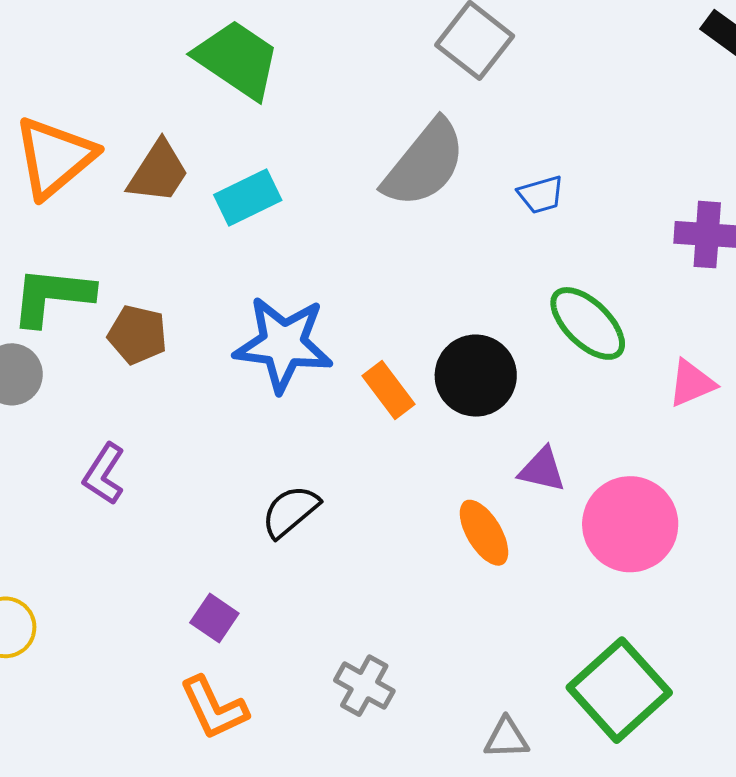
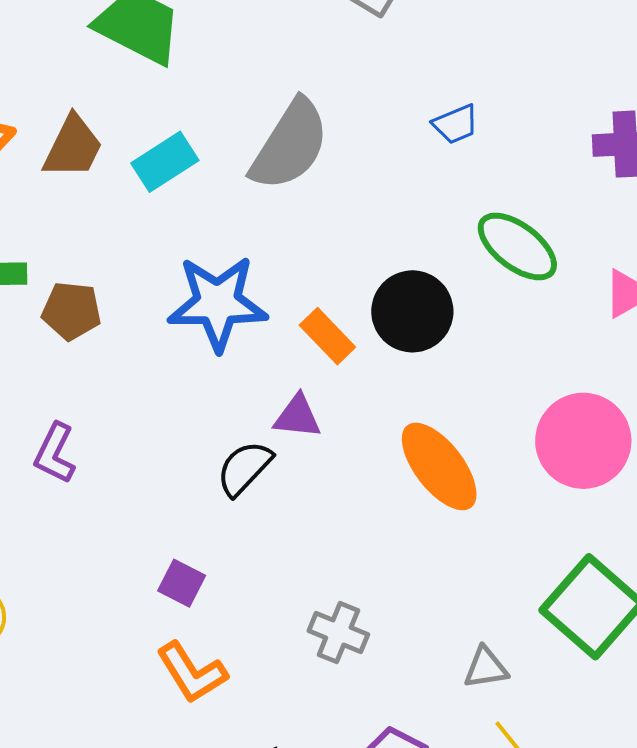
gray semicircle: (424, 164) -> (290, 145), moved
purple triangle: (542, 470) -> (297, 417), moved
orange ellipse: (484, 533) -> (439, 467), size x1.4

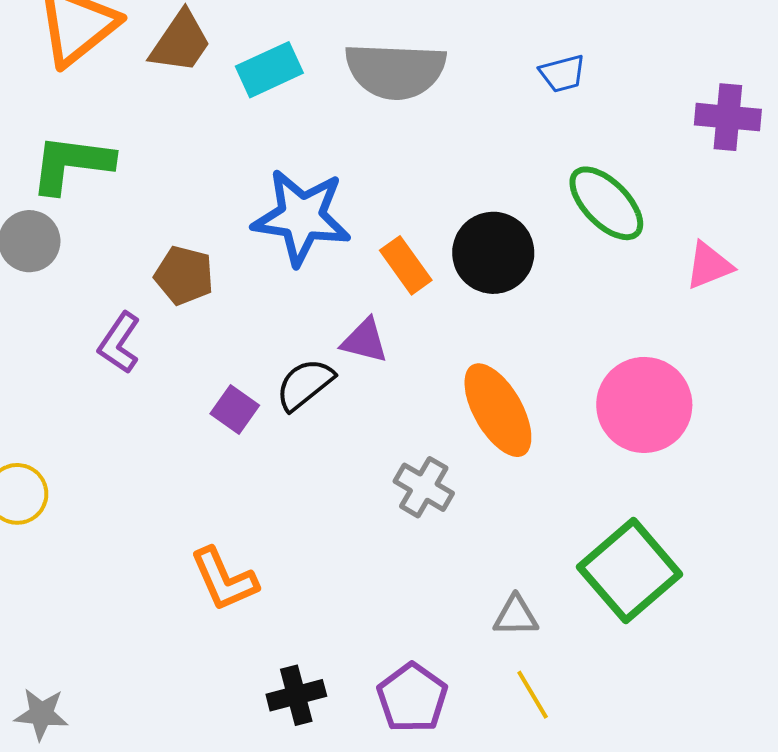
gray semicircle: (290, 145) -> (395, 71), turned 52
brown pentagon: (72, 311) -> (184, 275), moved
purple square: (182, 583) -> (235, 410), moved
gray cross: (338, 633) -> (424, 487), moved

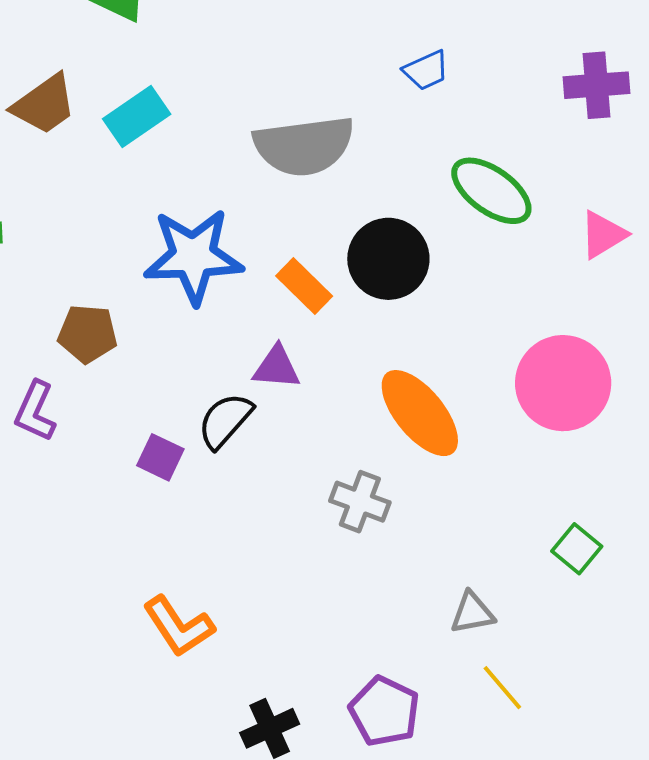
brown trapezoid: (180, 42) -> (44, 104), turned 30
gray semicircle: (395, 71) -> (304, 146), moved
green square: (630, 571) -> (577, 549), size x0.5

